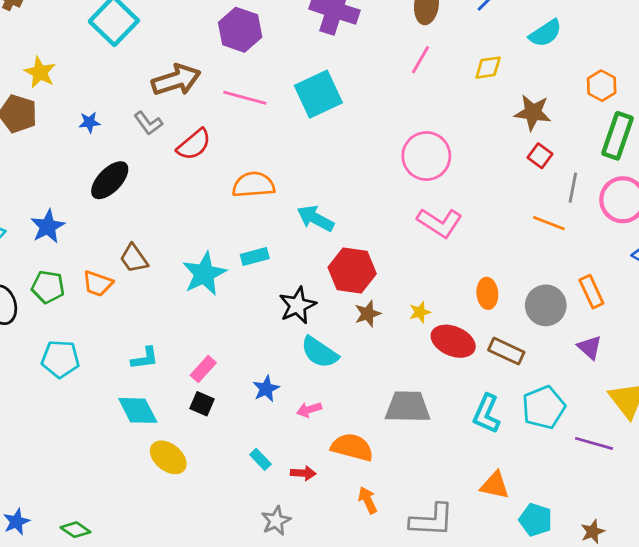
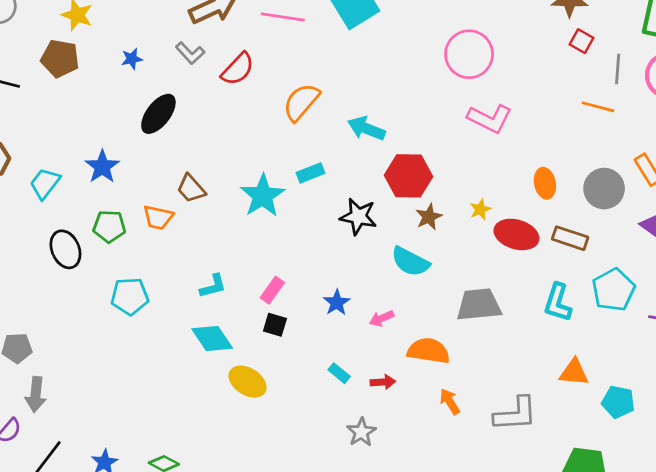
orange semicircle: (253, 185) -> (301, 102), turned -39
black star: (298, 305) -> (358, 217), turned -30
cyan semicircle: (320, 352) -> (410, 262), moved

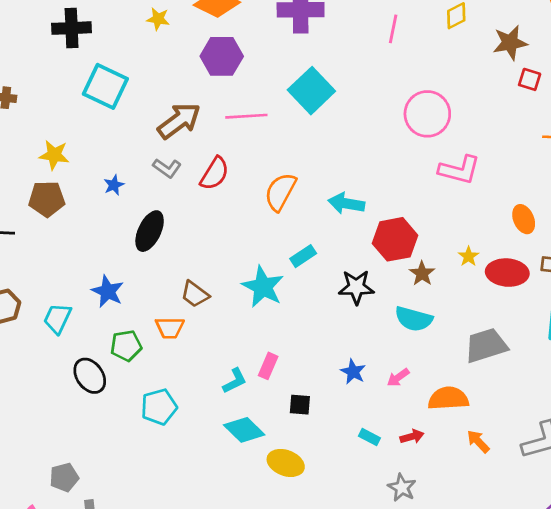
pink rectangle: (272, 290) -> (268, 366), moved

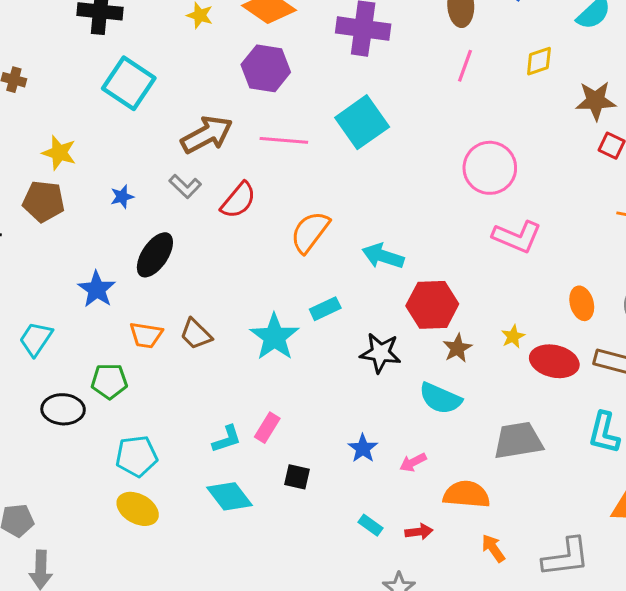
blue star: (108, 291) -> (97, 289), moved
orange trapezoid: (170, 328) -> (146, 335), moved
black ellipse: (90, 376) -> (63, 409), turned -60
yellow ellipse: (286, 463) -> (138, 509), moved

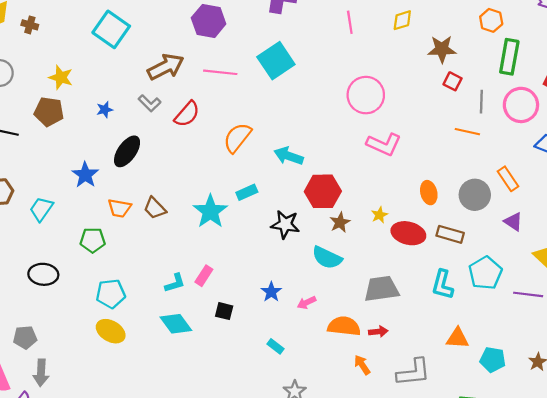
pink line: (465, 66) -> (350, 22), turned -30
black ellipse: (63, 409) -> (43, 274), moved
red arrow: (419, 532) -> (378, 332), moved

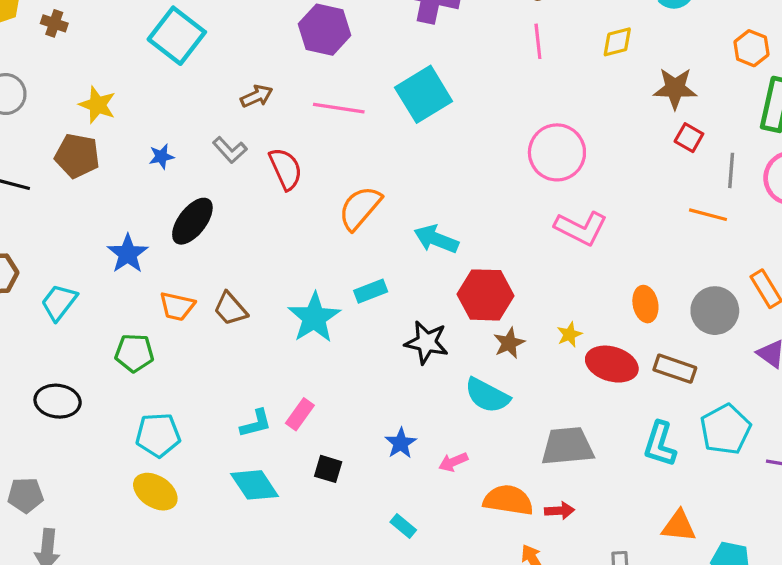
brown arrow: (166, 67) -> (257, 96), size x0.6
red semicircle: (187, 114) -> (286, 169), turned -68

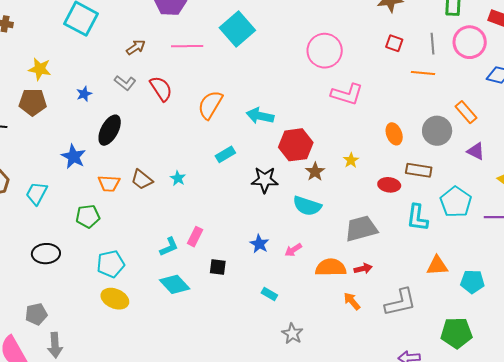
red square: (689, 138) -> (394, 43), moved
cyan star: (314, 318) -> (178, 178), moved, size x0.5
red ellipse: (612, 364) -> (389, 185), moved, size x0.7

